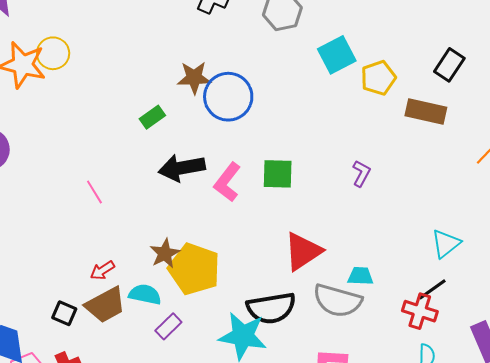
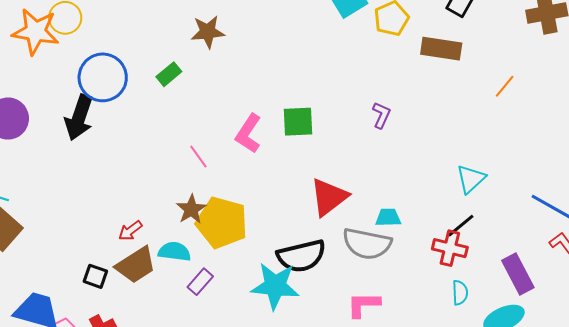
blue circle: (228, 97) -> (103, 77), moved
black arrow: (182, 168) -> (79, 117), moved, turned -57
pink line: (94, 192) -> (198, 157), moved

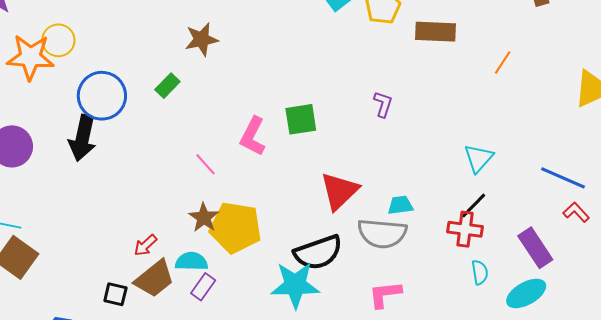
purple rectangle: (200, 282) -> (203, 287), moved

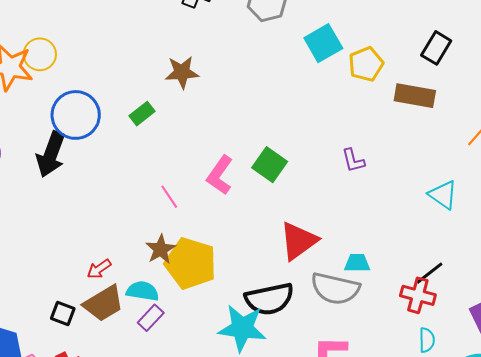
purple L-shape: (383, 104) -> (353, 160), turned 140
green square: (301, 119) -> (270, 165), turned 36
cyan triangle: (479, 158) -> (443, 195), moved, turned -44

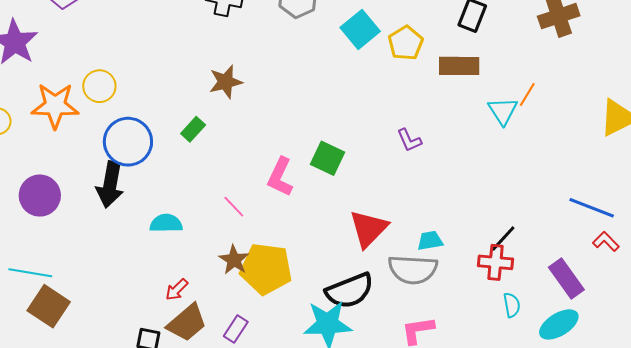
yellow circle: (40, 54) -> (99, 86), moved
cyan triangle: (443, 195) -> (503, 111), moved, turned 32
cyan semicircle: (143, 291) -> (166, 223), moved

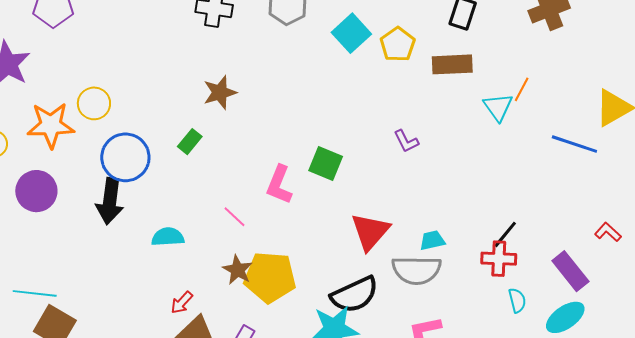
purple circle: (40, 196) -> (36, 191), moved
blue line: (592, 208) -> (574, 144), moved

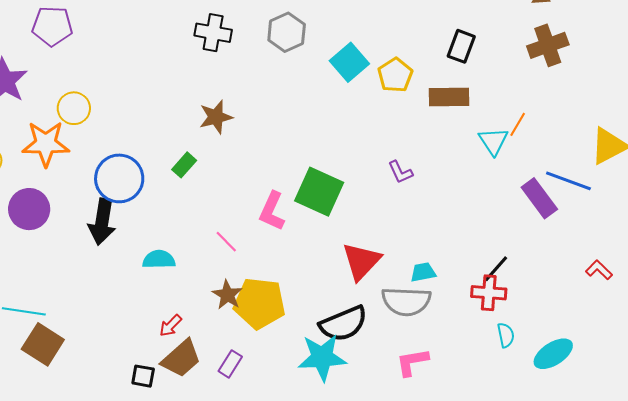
yellow circle: (94, 103) -> (74, 108), moved
green square: (326, 164) -> (319, 192), size x1.4
purple rectangle: (570, 271) -> (539, 198), moved

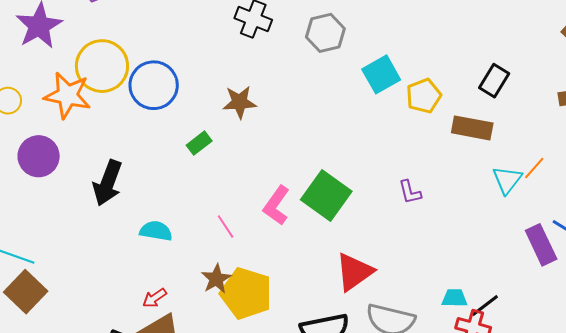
yellow circle: (74, 108) -> (102, 66), size x1.6
blue circle: (119, 178) -> (154, 85), moved
cyan trapezoid: (423, 272) -> (455, 298), moved

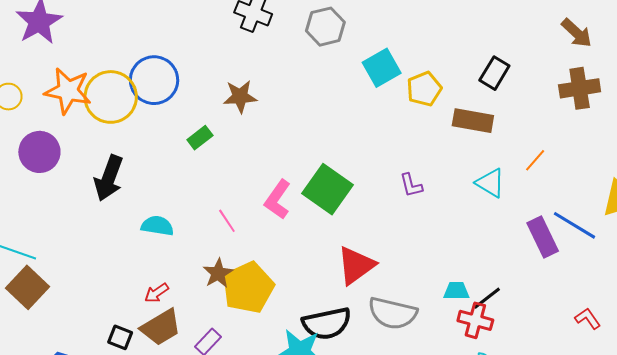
yellow circle: (102, 66) -> (111, 97), moved
cyan triangle: (507, 180) -> (490, 183), moved, turned -36
yellow pentagon: (246, 293) -> (248, 288), turned 30

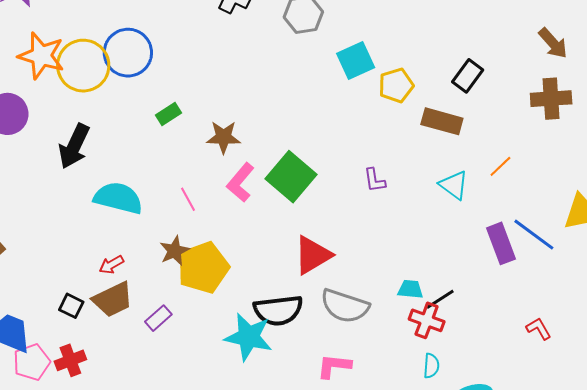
brown star: (240, 96) -> (223, 137), moved
cyan semicircle: (157, 226) -> (118, 198), size x1.5

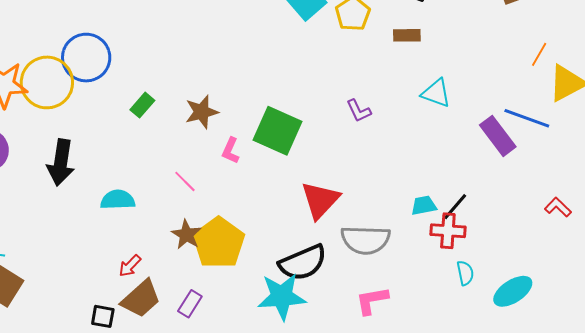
brown rectangle: (442, 121) -> (407, 35), size x0.7
orange line: (500, 166) -> (539, 54), moved
pink L-shape: (240, 183) -> (231, 151), size x0.7
cyan semicircle: (118, 198) -> (118, 200), size x0.7

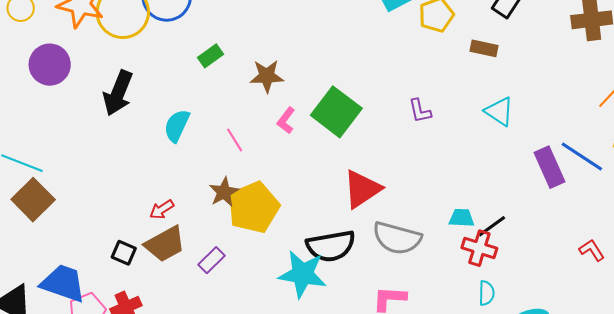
cyan semicircle: (118, 200) -> (177, 126), moved, turned -76

